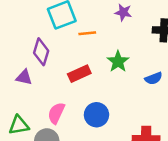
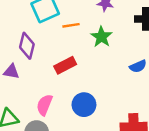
green star: (118, 62) -> (101, 37), moved

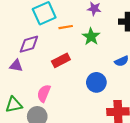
purple diamond: (27, 46) -> (29, 44), turned 60
blue circle: (84, 105) -> (96, 82), moved

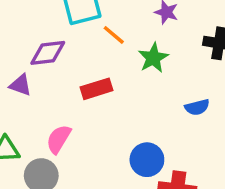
orange line: (66, 27) -> (114, 35), turned 40
blue circle: (96, 82) -> (147, 160), moved

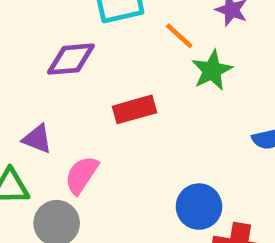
orange line: (114, 35) -> (179, 36), moved
purple triangle: (20, 85) -> (37, 139), moved

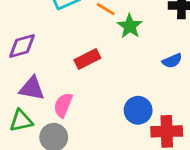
purple diamond: (71, 59) -> (22, 46), moved
purple triangle: (37, 139) -> (32, 88), size x1.4

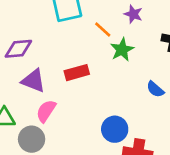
blue semicircle: (172, 61) -> (155, 89), turned 54
purple triangle: (32, 88) -> (33, 81), moved

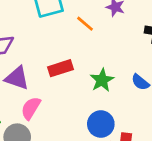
green star: (122, 50) -> (102, 80), moved

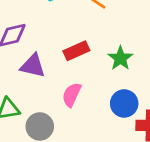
pink semicircle: (31, 108) -> (72, 95), moved

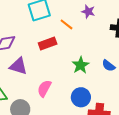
red rectangle: (76, 51) -> (48, 44), moved

